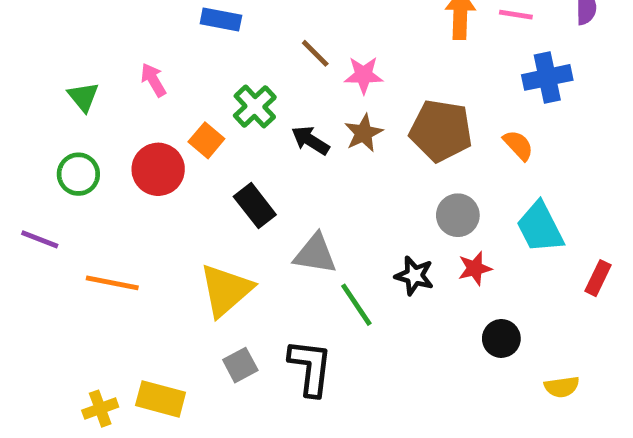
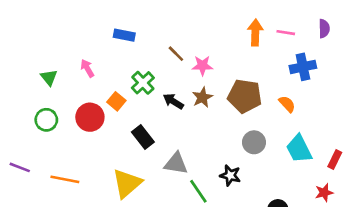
purple line: (40, 239) -> (20, 167), moved
red star: (475, 268) -> (324, 193), moved
red rectangle: (598, 278) -> (335, 160), moved

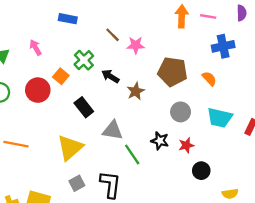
brown star: (202, 97) -> (136, 91), moved
cyan trapezoid: (299, 149) -> (220, 118), turned -50
red star: (324, 193) -> (186, 145), moved

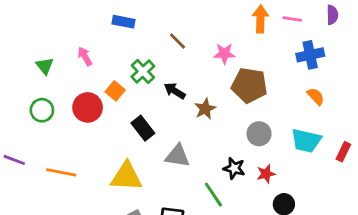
pink star: (136, 45) -> (224, 54), moved
orange semicircle: (209, 79) -> (316, 96), moved
yellow triangle: (70, 148) -> (126, 177), turned 44
green line: (132, 155) -> (213, 195), moved

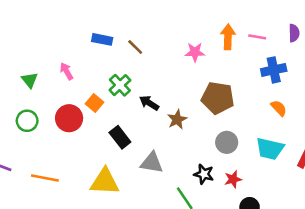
brown line: (177, 41) -> (135, 47), moved
pink star: (224, 54) -> (195, 52), moved

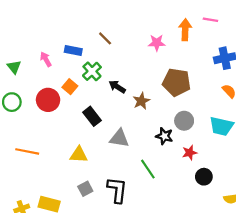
pink line: (257, 37) -> (210, 20), moved
blue rectangle: (102, 39) -> (73, 50), moved
black star: (204, 174) -> (164, 136), moved
yellow triangle: (105, 182) -> (79, 155), size x0.7

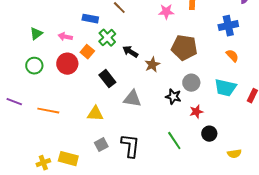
pink arrow: (46, 59) -> (65, 37), moved, turned -48
green triangle: (14, 67) -> (36, 34), turned 32
green line: (148, 169) -> (174, 141), moved

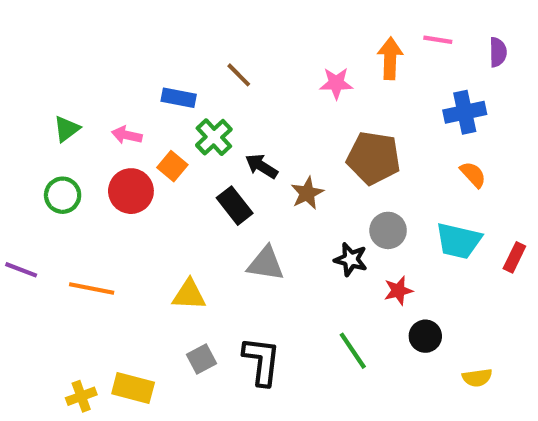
black rectangle: (107, 79) -> (235, 206), moved

